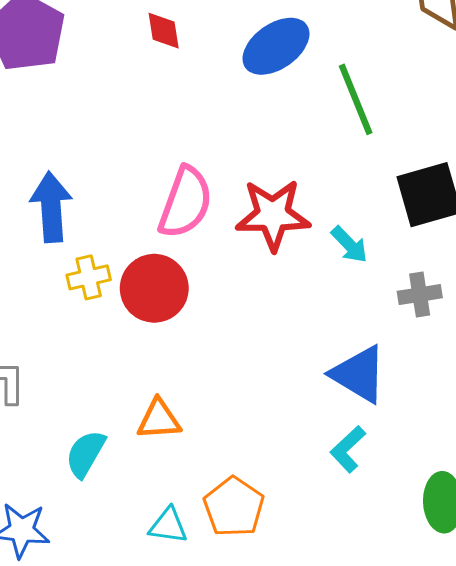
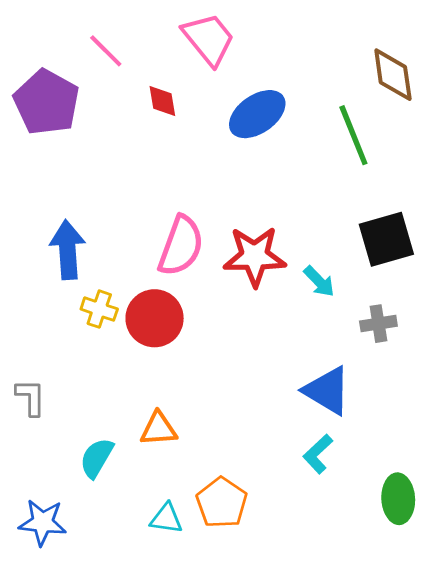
green line: (356, 99) -> (353, 135), moved
yellow cross: (89, 277) -> (99, 309), turned 32

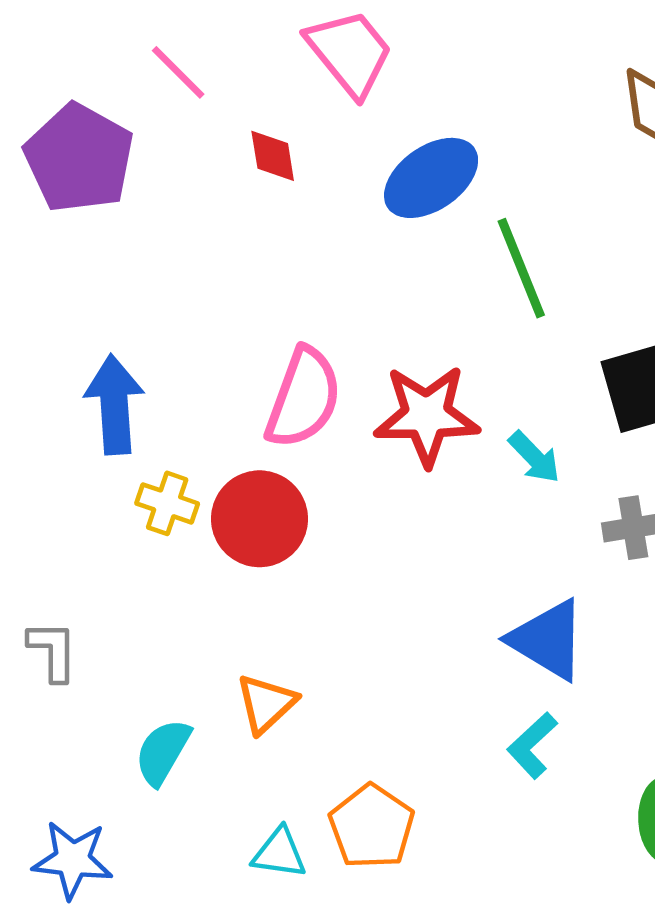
green line: (353, 135) -> (521, 268), moved
orange triangle: (158, 429) -> (266, 704), turned -39

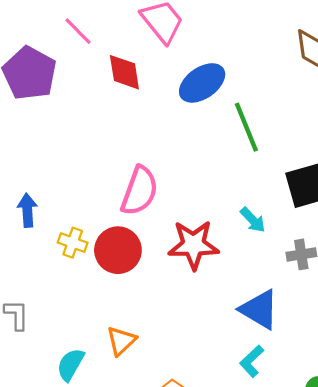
red diamond: (273, 156) -> (124, 72), size x1.4
blue arrow: (114, 404) -> (27, 210), moved, size x0.7
red star: (427, 415) -> (193, 245), moved

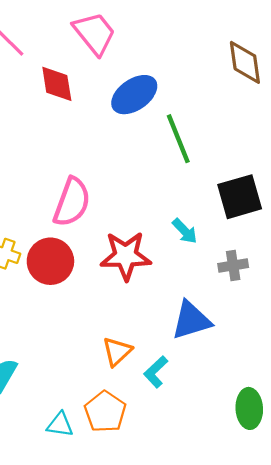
blue triangle: (259, 309) -> (191, 320), turned -48
orange triangle: (121, 341) -> (117, 351), moved
cyan L-shape: (252, 361) -> (156, 372), moved

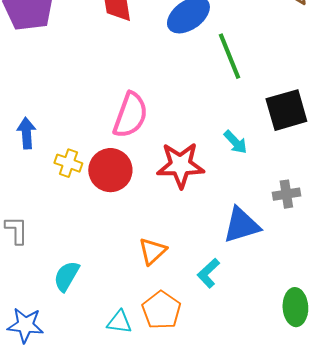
gray cross: (233, 265) -> (286, 194), moved
orange triangle: (117, 351) -> (152, 251), moved

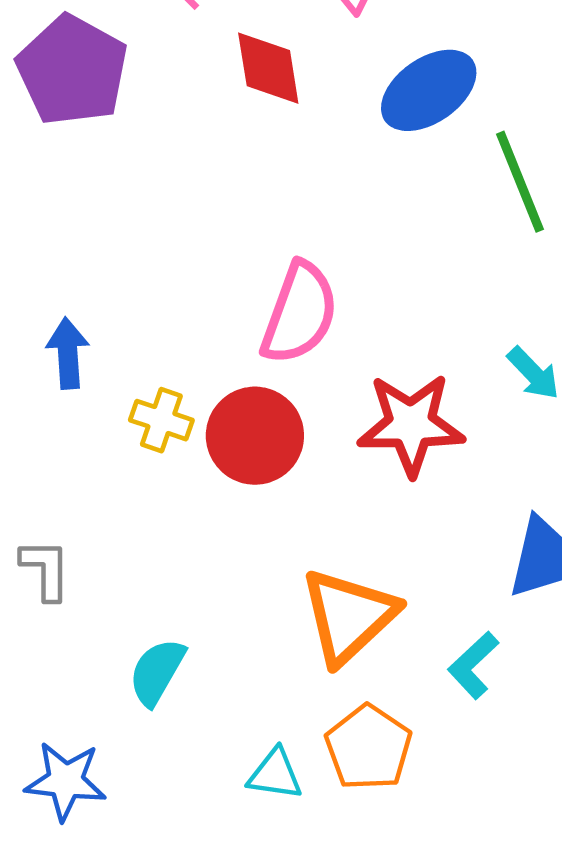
orange triangle: (152, 251) -> (349, 616), size x1.6

